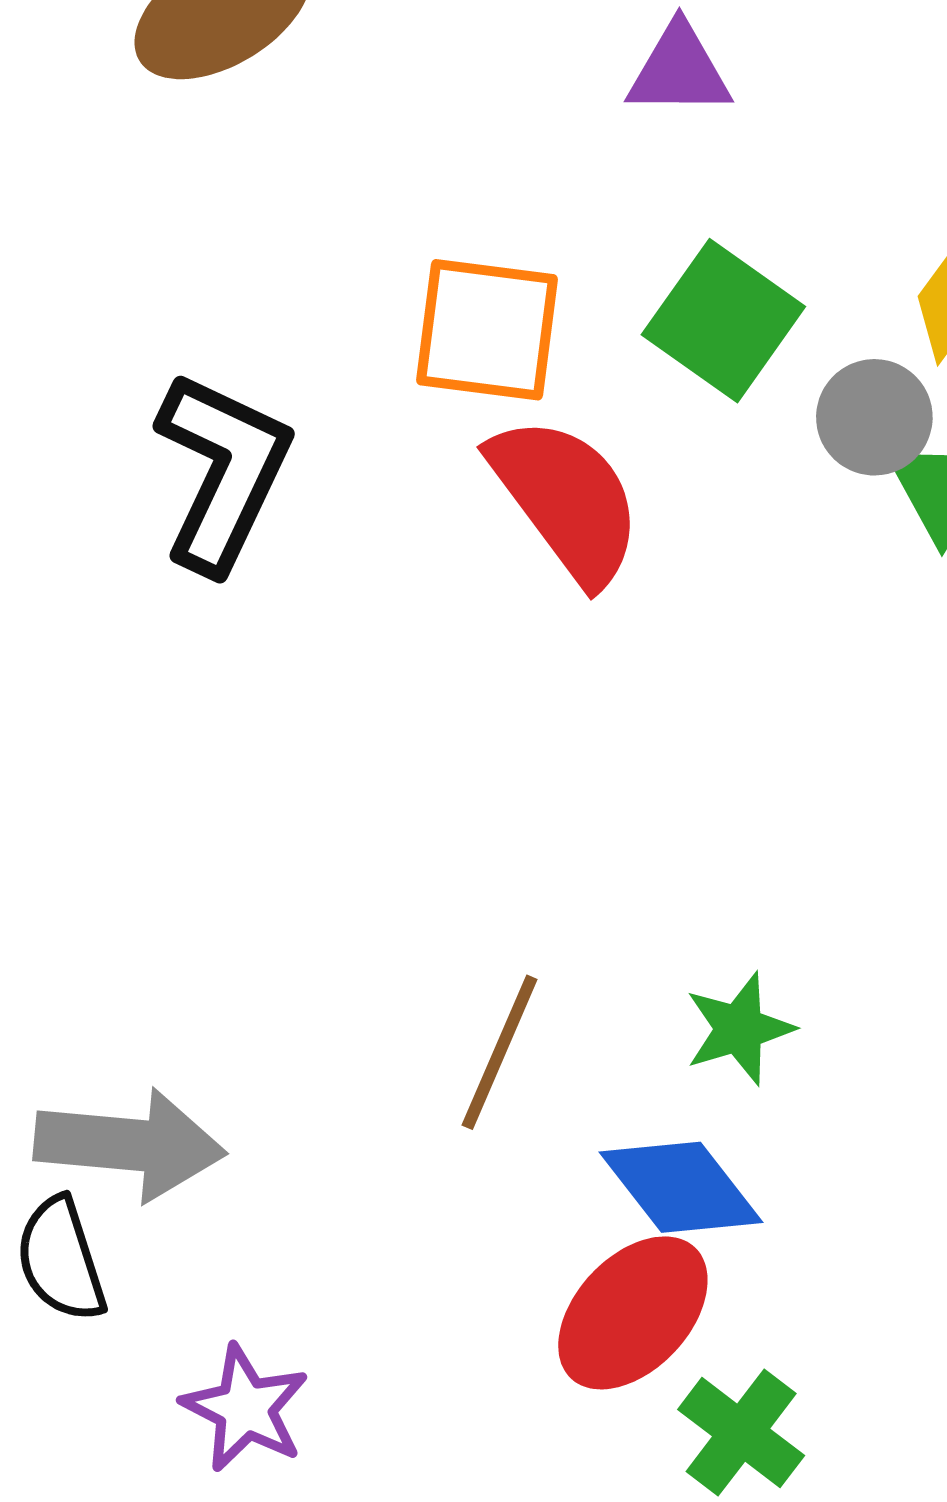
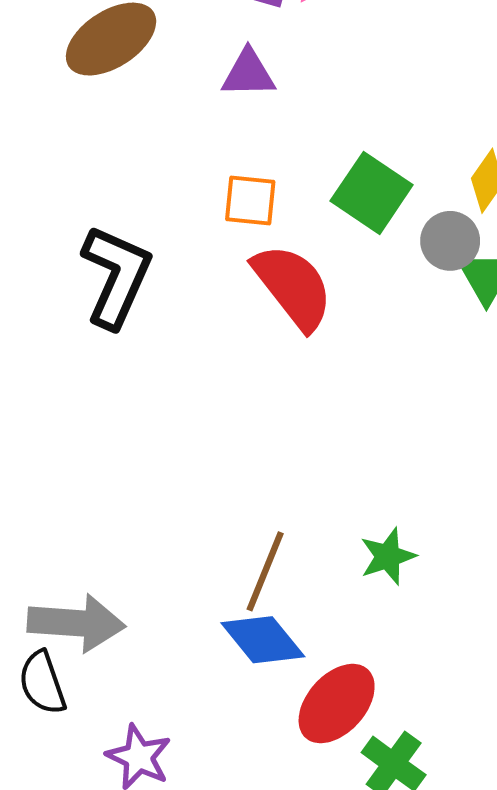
purple triangle: (679, 70) -> (248, 74), moved
orange square: (487, 330) -> (250, 200), size x0.7
blue diamond: (681, 1187) -> (263, 640), moved

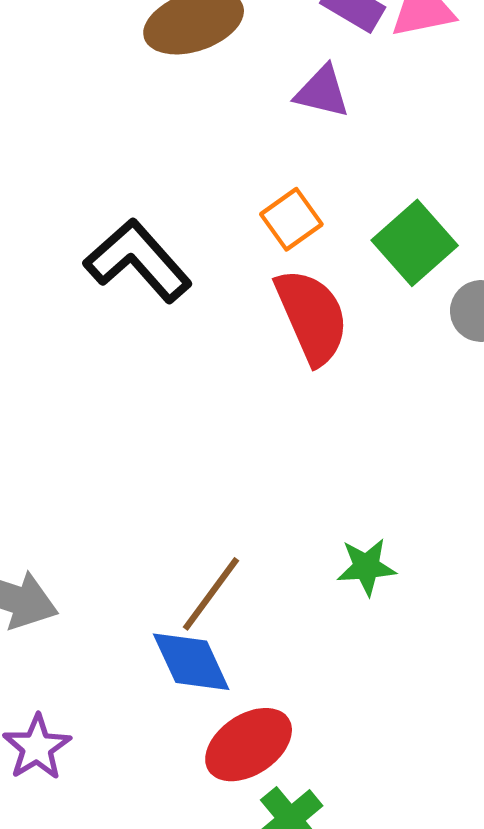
orange square: (250, 200) -> (291, 219), turned 34
black L-shape: (116, 276) -> (138, 261), turned -80
green star: (388, 556) -> (366, 567), moved

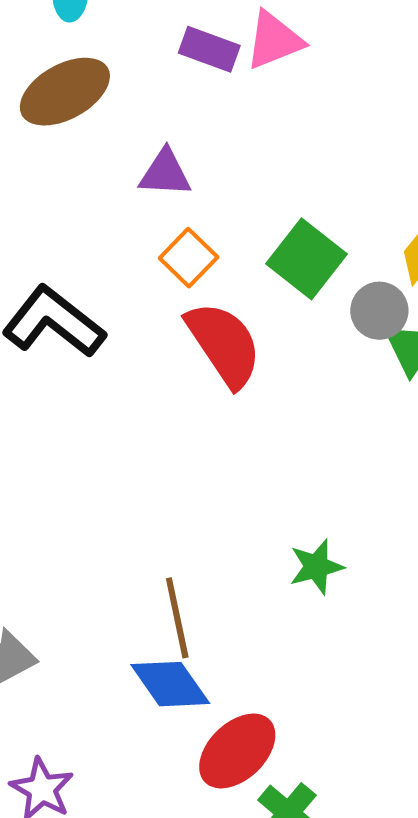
purple triangle: (322, 92) -> (165, 173), moved
brown line: (211, 594) -> (177, 618), turned -38

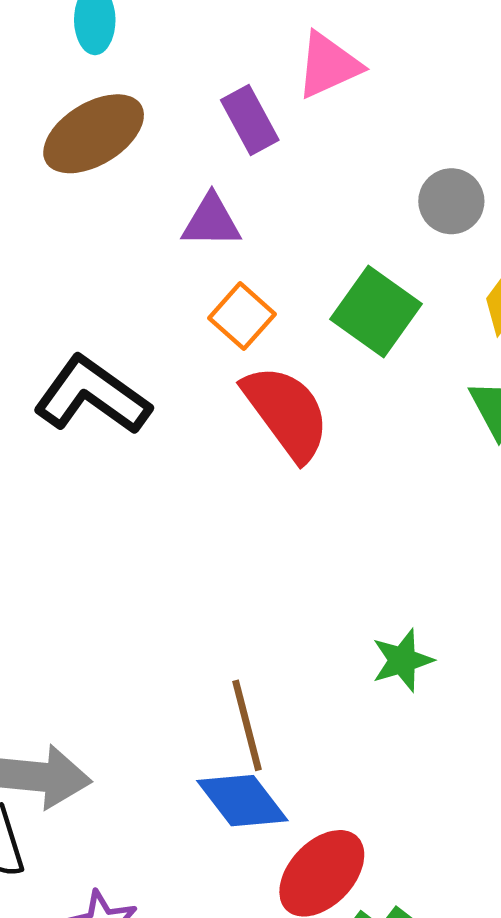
purple rectangle: (209, 49) -> (250, 120), moved, turned 44
gray circle: (379, 311) -> (451, 201), moved

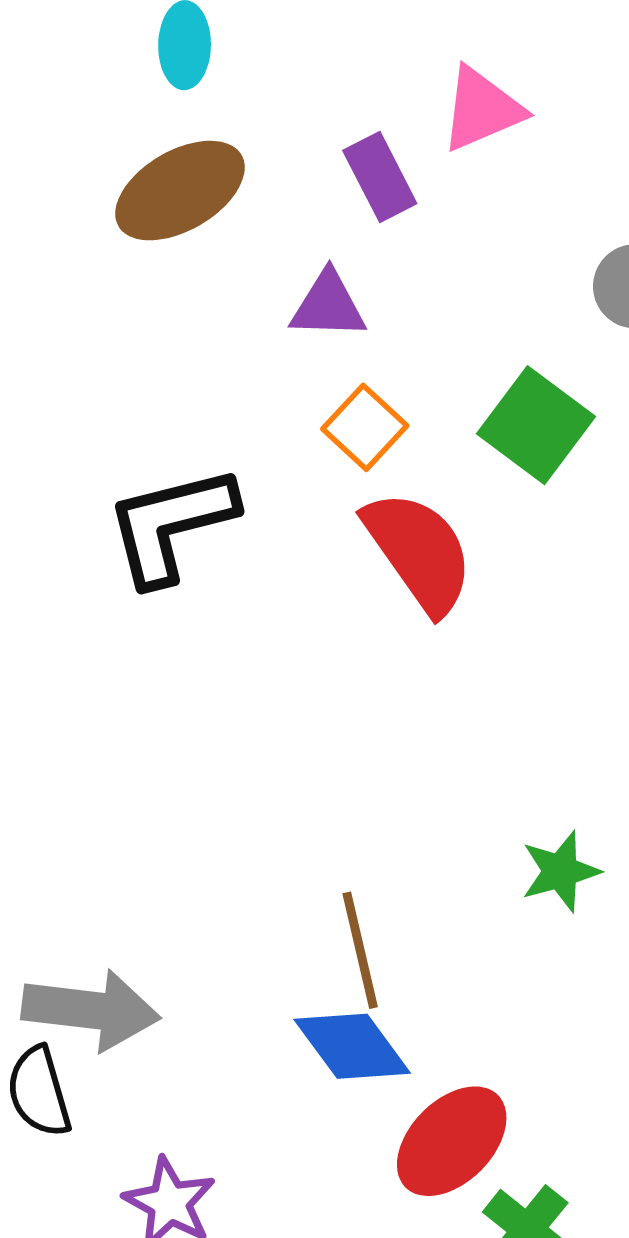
black L-shape: (92, 396) -> (171, 525), turned -51

